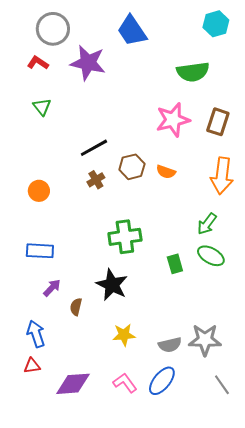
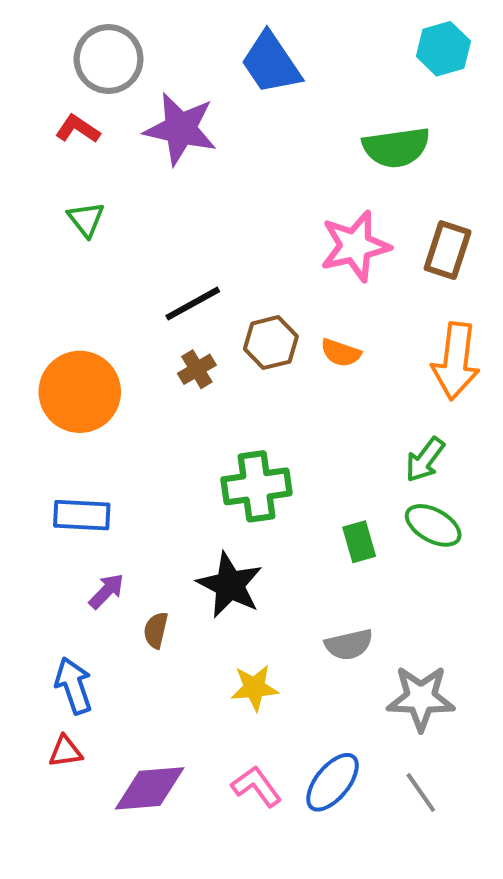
orange circle: (39, 191) -> (80, 392), size x1.8
gray semicircle: (170, 345) -> (349, 645), moved
gray line: (222, 385) -> (421, 793), moved

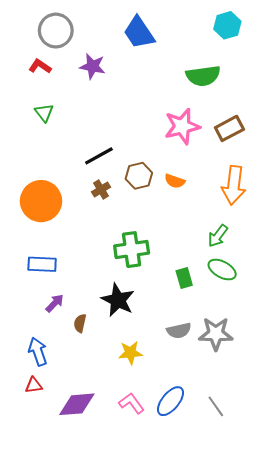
purple star: (180, 129) -> (93, 66), size x0.7
brown rectangle: (448, 250) -> (229, 128), turned 44
gray star: (421, 698) -> (216, 334), moved

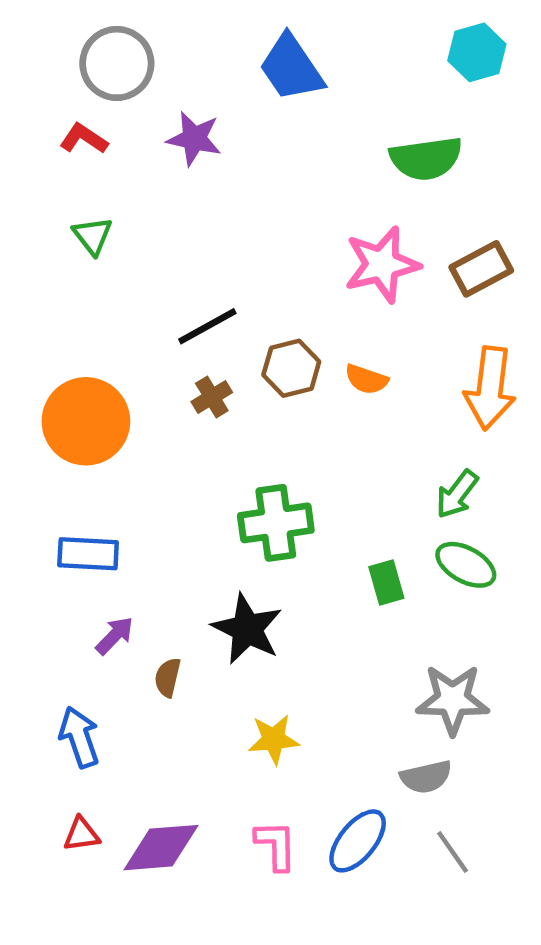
gray semicircle: (179, 331) -> (426, 777), moved
red triangle: (34, 385) -> (81, 834), moved
pink L-shape: (132, 403) -> (276, 845), turned 35

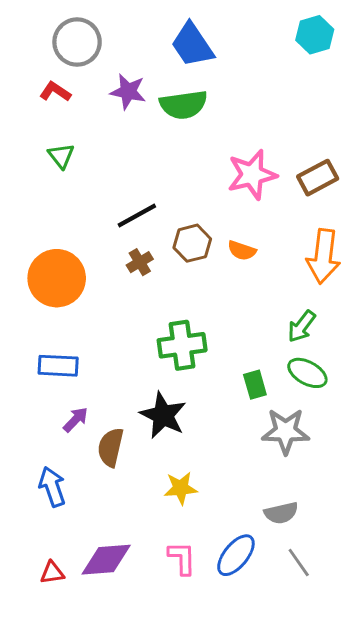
green semicircle: (426, 158) -> (183, 105), moved
brown semicircle: (168, 677) -> (111, 447), size x1.5
gray star: (453, 700) -> (286, 431), moved
red triangle: (81, 834) -> (52, 573), moved

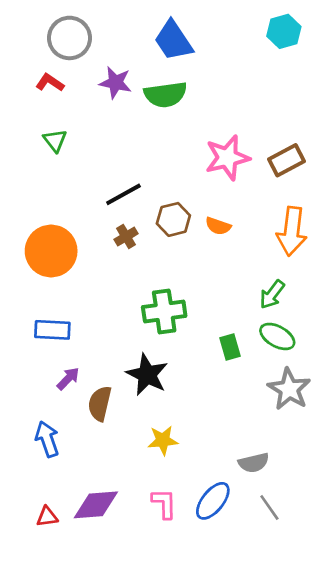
gray star: (286, 431) -> (289, 389), moved, turned 30

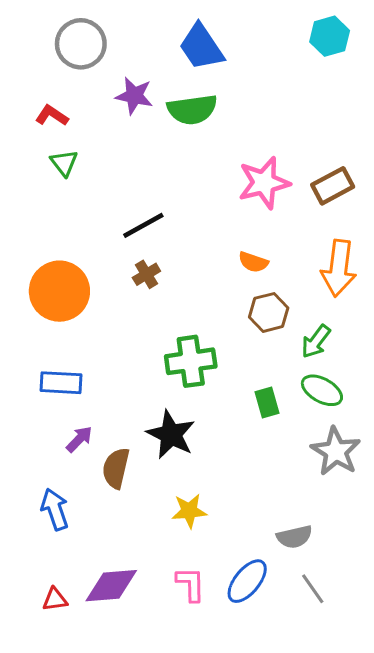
red L-shape: (50, 83) -> (52, 116), moved
brown hexagon: (173, 219) -> (269, 312), moved

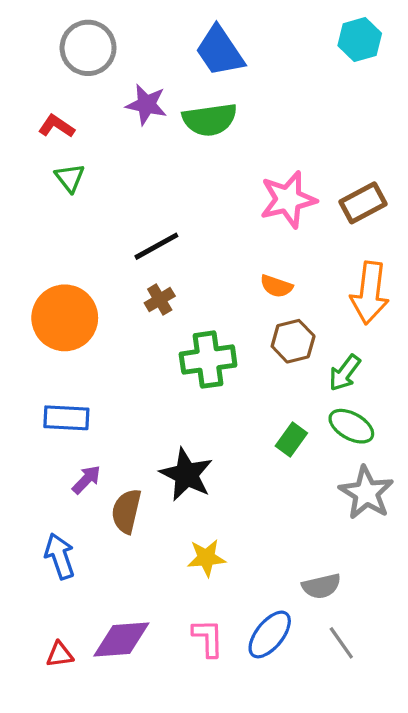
green cross: (191, 361) -> (208, 360), moved
green rectangle: (267, 403) -> (291, 440), turned 52

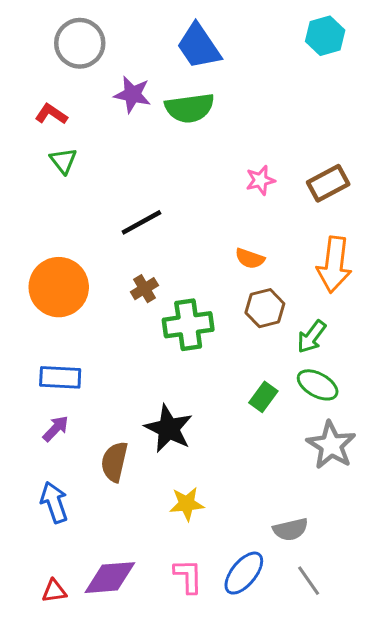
pink star: (288, 200) -> (260, 180), size x0.6
brown cross: (160, 300) -> (144, 289), moved
purple arrow: (86, 480) -> (56, 429), moved

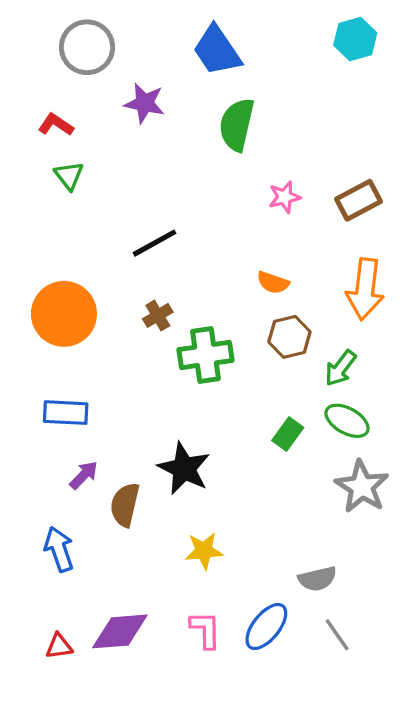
green semicircle: (190, 108) -> (237, 125), moved, turned 111
purple arrow: (56, 429) -> (84, 475), moved

